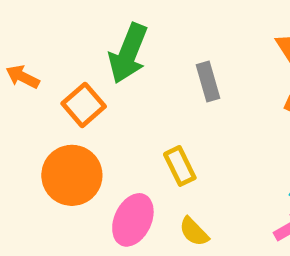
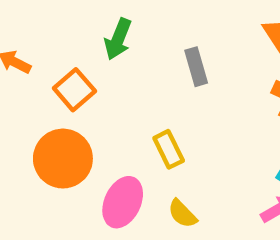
green arrow: (128, 53) -> (118, 39), size x0.7

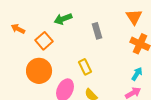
green arrow: (118, 39) -> (63, 19), turned 48

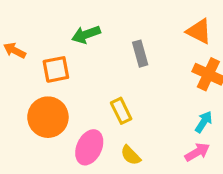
orange triangle: (134, 17) -> (199, 31), turned -30
orange square: (44, 41) -> (56, 69), turned 30

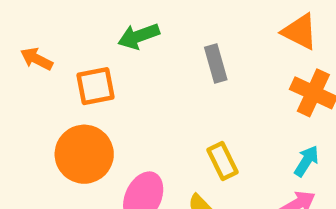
yellow rectangle: (121, 111) -> (223, 161), moved

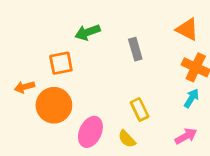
orange arrow: (37, 59) -> (24, 87), moved, turned -42
cyan arrow: (306, 161) -> (191, 98), moved

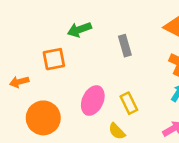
orange circle: (54, 105) -> (43, 118), moved
pink ellipse: (90, 132) -> (93, 101), moved

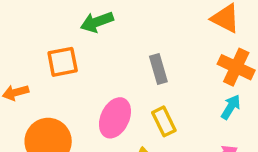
gray rectangle: (125, 46) -> (158, 69), moved

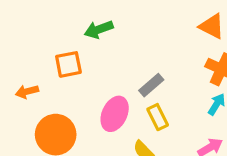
gray rectangle: (158, 69) -> (151, 85), moved, turned 65

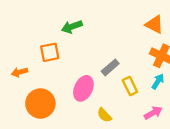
yellow rectangle: (158, 117) -> (130, 86), moved

